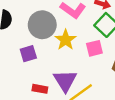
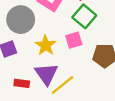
yellow star: (66, 40) -> (46, 45), moved

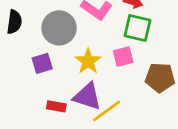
green square: (84, 16) -> (137, 28), turned -30
purple triangle: (46, 74) -> (87, 96), turned -40

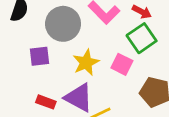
green square: (137, 28) -> (142, 38), turned 32
pink square: (123, 57) -> (122, 64), turned 30

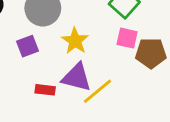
pink square: (122, 64) -> (127, 38), moved

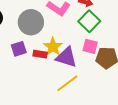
purple triangle: (77, 77) -> (66, 57), moved
red rectangle: (45, 90) -> (40, 54), moved

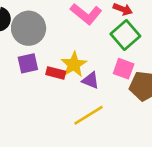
gray circle: (31, 22) -> (29, 28), moved
purple triangle: (66, 57) -> (90, 80), size x0.6

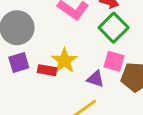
purple triangle: (90, 80) -> (95, 79), moved

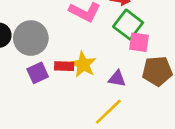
pink square: (114, 61) -> (139, 42), moved
red rectangle: (47, 70) -> (64, 66), moved

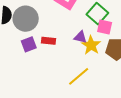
yellow star: (83, 65) -> (91, 45), moved
purple triangle: (117, 79) -> (80, 37), moved

